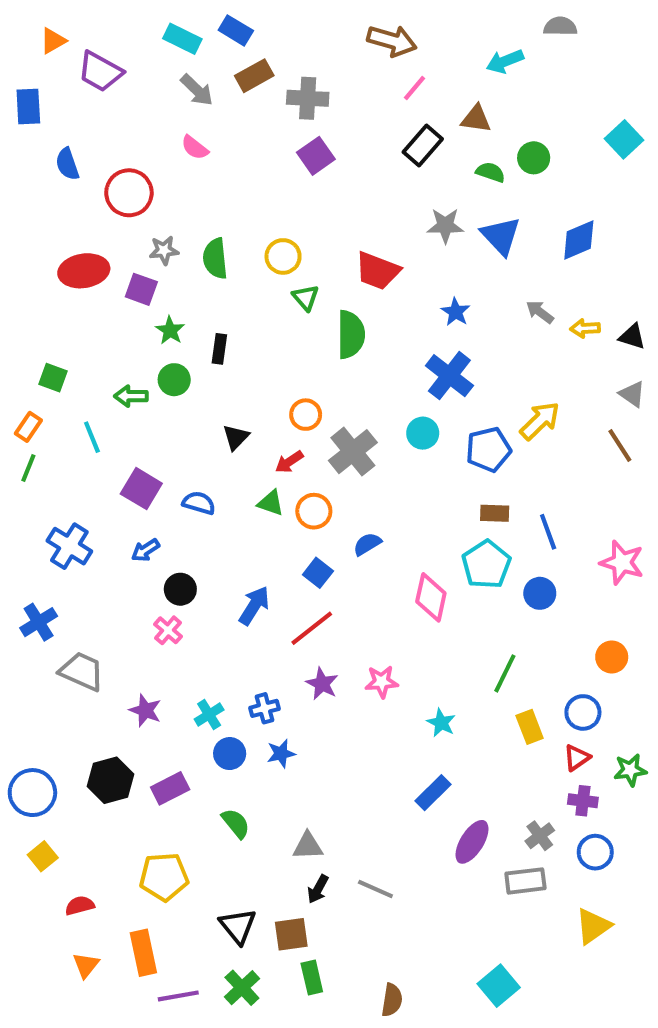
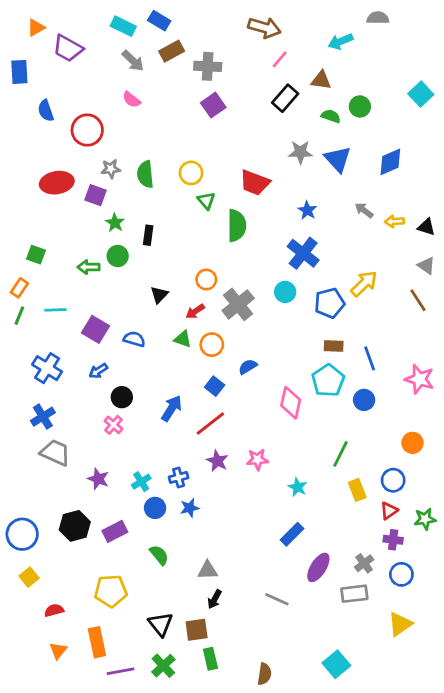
cyan line: (92, 437) -> (55, 310), moved, turned -70
blue cross: (39, 622) -> (43, 417), moved
gray line: (375, 889) -> (277, 599), moved

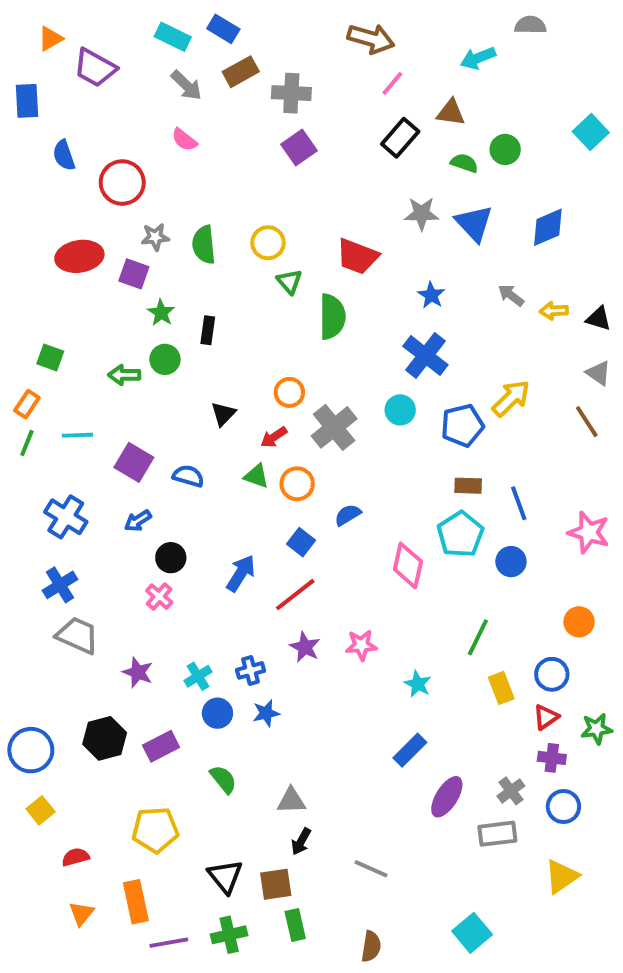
gray line: (277, 599) -> (371, 869), moved
green cross: (163, 666) -> (229, 935), turned 30

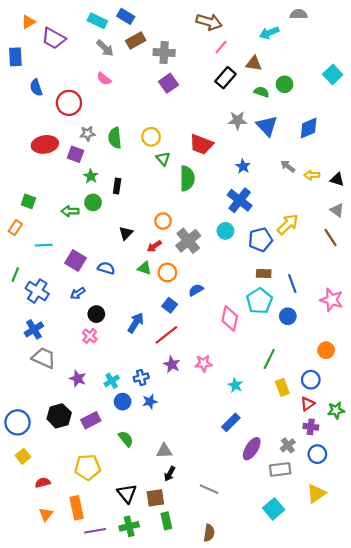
green line: (27, 443) -> (15, 275), moved
cyan square: (472, 933) -> (274, 509), moved

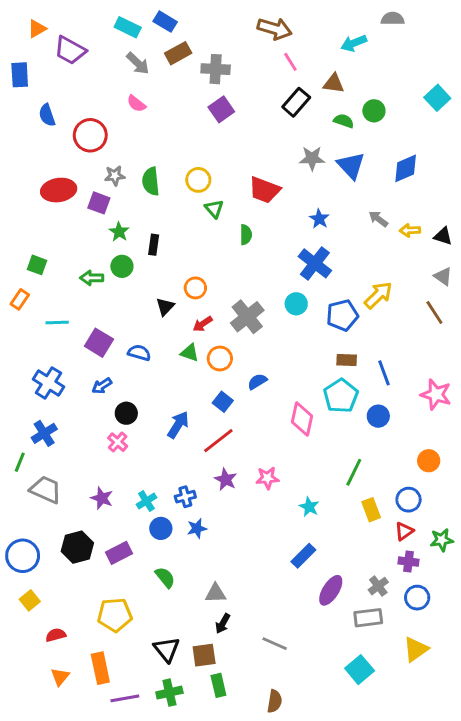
pink line: (221, 47) -> (290, 62), turned -72
green semicircle: (187, 178) -> (246, 235), size x0.6
orange circle: (163, 221) -> (195, 288), moved
green line: (15, 275) -> (20, 462), moved
gray trapezoid: (44, 358) -> (46, 490), moved

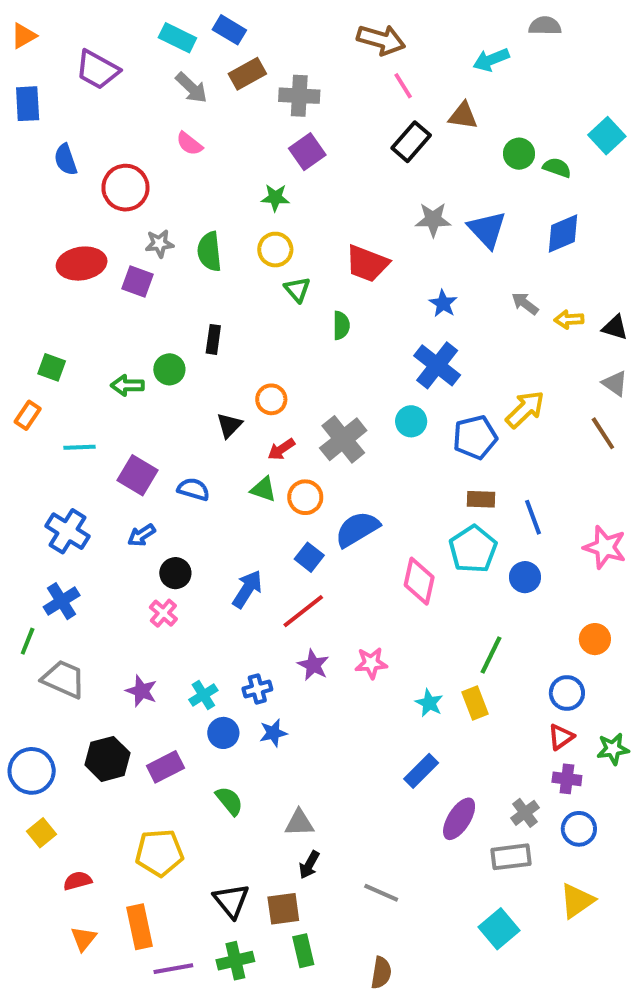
orange triangle: (37, 29) -> (24, 36), moved
green semicircle: (344, 121) -> (557, 168), moved
green star: (119, 232) -> (275, 198), moved, turned -30
blue semicircle: (257, 382) -> (357, 529), size x1.6
yellow rectangle: (371, 510) -> (475, 703), moved

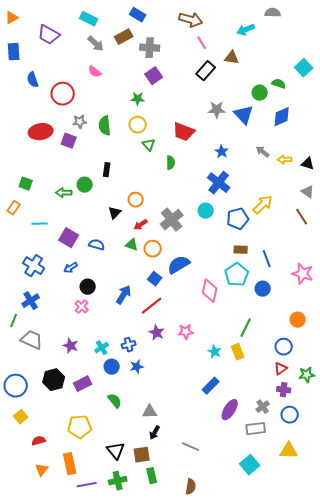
blue rectangle: (229, 30) -> (138, 15), moved
green circle: (519, 154) -> (260, 93), moved
yellow triangle: (577, 901) -> (289, 451), turned 36

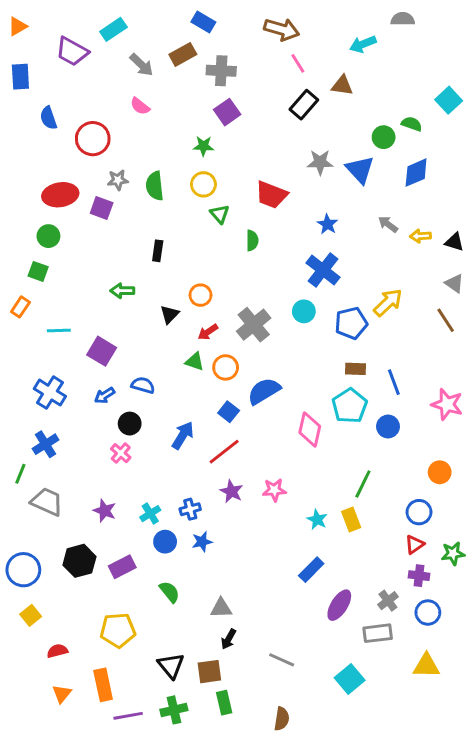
cyan rectangle: (89, 19) -> (113, 29), moved, turned -60
green circle: (85, 185) -> (48, 236), moved
green arrow: (64, 193) -> (122, 291), moved
blue semicircle: (97, 245) -> (143, 385), moved
cyan square: (250, 465) -> (350, 679), moved

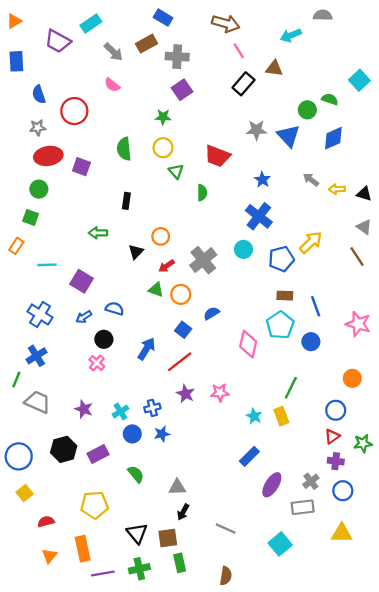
gray star: (118, 180) -> (38, 128), moved
blue semicircle: (264, 391) -> (212, 313), size x0.6

